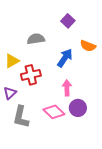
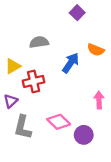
purple square: (68, 21) -> (77, 13), moved
pink arrow: (67, 88) -> (99, 100), moved
purple circle: (78, 108) -> (84, 135), moved

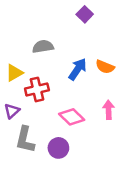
orange semicircle: (96, 50) -> (105, 67), moved
pink diamond: (59, 122) -> (72, 117), moved
purple circle: (84, 135) -> (58, 148), moved

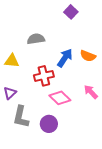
yellow triangle: (14, 73) -> (12, 61), turned 35
red cross: (37, 89) -> (44, 76), moved
pink arrow: (109, 110) -> (91, 92), turned -42

